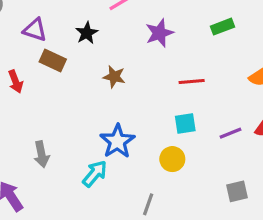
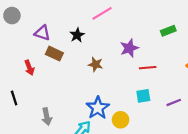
purple star: (159, 33) -> (129, 48), moved
yellow circle: (172, 159) -> (121, 120), moved

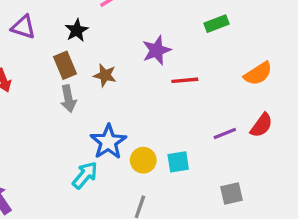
brown rectangle: (54, 54) -> (65, 65), moved, turned 42
cyan square: (143, 96) -> (178, 162), moved
gray arrow: (47, 117) -> (68, 99), moved

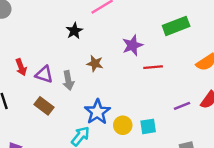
green rectangle: (216, 24) -> (176, 26), size x1.5
purple triangle: (23, 27) -> (44, 74), moved
brown rectangle: (65, 65) -> (44, 106), moved, turned -30

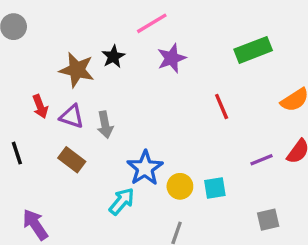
purple star: (132, 45) -> (172, 58), moved
brown star: (95, 63) -> (77, 70), moved, size x1.5
red line: (153, 67) -> (222, 106), turned 72

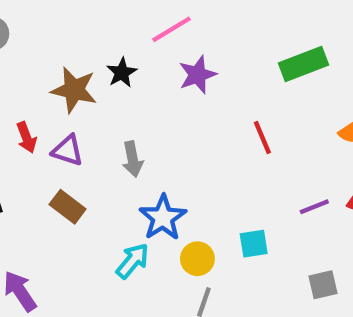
gray arrow: (105, 125) -> (133, 159), moved
yellow circle: (180, 186) -> (197, 259), moved

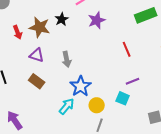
red arrow: (26, 138) -> (18, 32), moved
purple line: (314, 207) -> (133, 81), moved
cyan square: (254, 244) -> (123, 98), turned 32

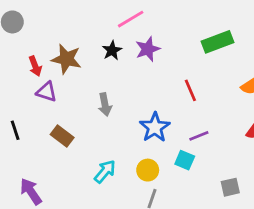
black star: (62, 19) -> (112, 50), moved
purple triangle: (37, 55) -> (47, 92), moved
blue star: (81, 86) -> (155, 127), moved

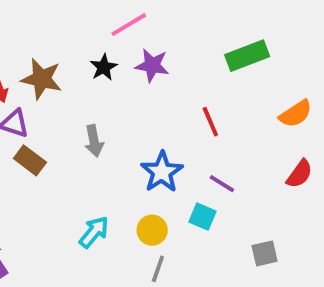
purple star: (148, 49) -> (152, 65), turned 30
brown rectangle: (62, 136) -> (30, 160), moved
purple line: (199, 136) -> (222, 184), turned 54

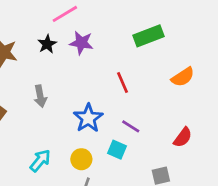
red semicircle: (299, 174) -> (183, 137), moved

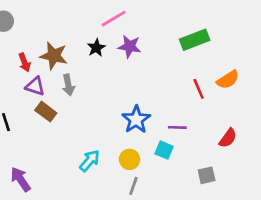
red line: (122, 82) -> (199, 89), moved
gray arrow: (40, 96) -> (68, 85), moved
purple line: (131, 126) -> (177, 127), turned -30

